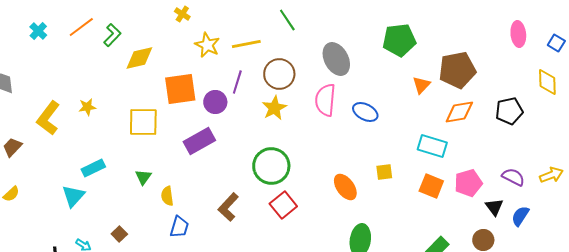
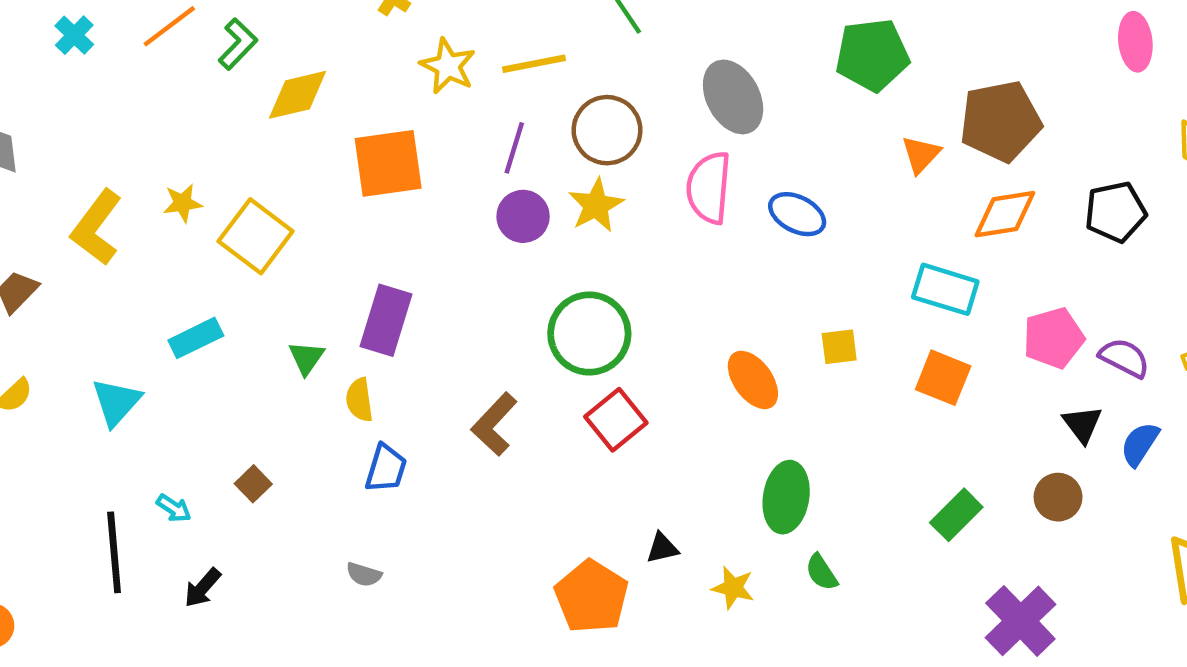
purple circle: (215, 102) -> (523, 216), moved
yellow square: (143, 122) -> (256, 236), moved, turned 36
purple rectangle: (199, 141) -> (386, 320), moved, turned -44
pink pentagon: (468, 183) -> (1054, 338), moved
cyan triangle: (73, 196) -> (116, 402), moved

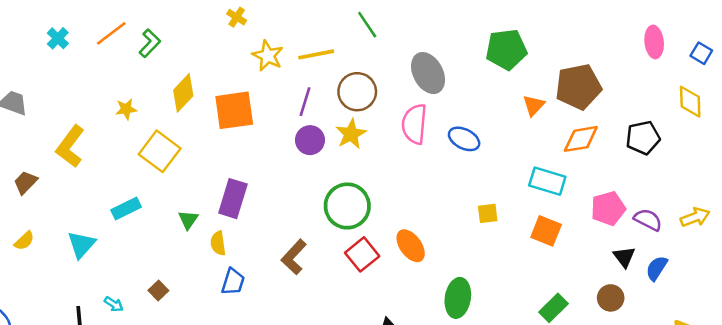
yellow diamond: (298, 95) -> (183, 93), moved, turned -33
yellow star: (183, 203) -> (126, 109), moved
orange ellipse: (753, 380) -> (411, 246), moved

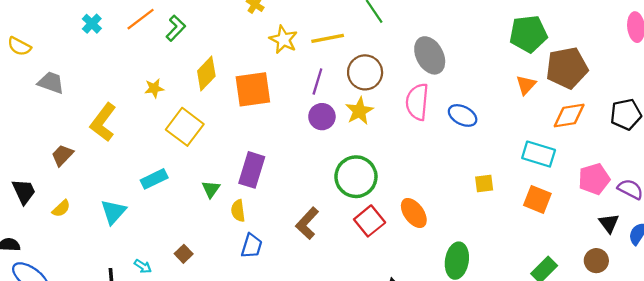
green pentagon: (506, 49) -> (528, 34), moved

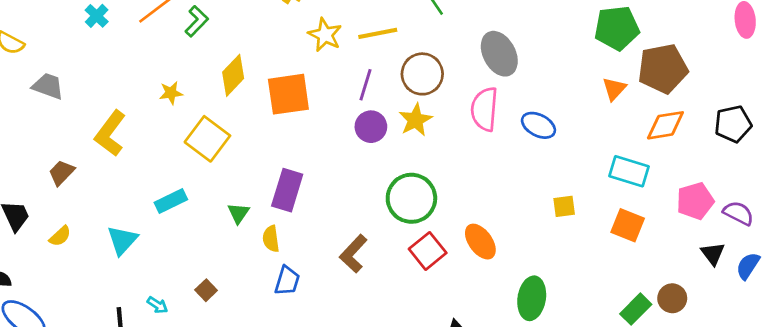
brown circle: (596, 261) -> (672, 298), moved

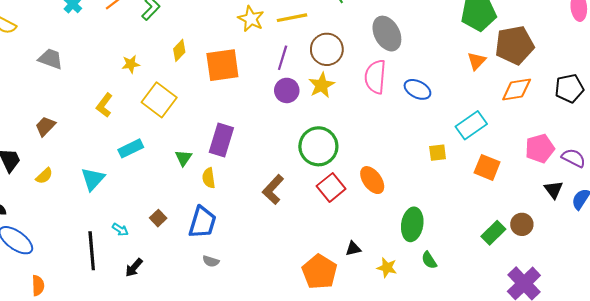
yellow diamond: (233, 75) -> (179, 50), size x0.7
gray trapezoid: (48, 86) -> (51, 59), moved
yellow L-shape: (110, 133) -> (104, 105), moved, size x0.7
cyan rectangle: (629, 171) -> (471, 125), moved, turned -52
blue trapezoid: (287, 281) -> (202, 222), moved, size x1.4

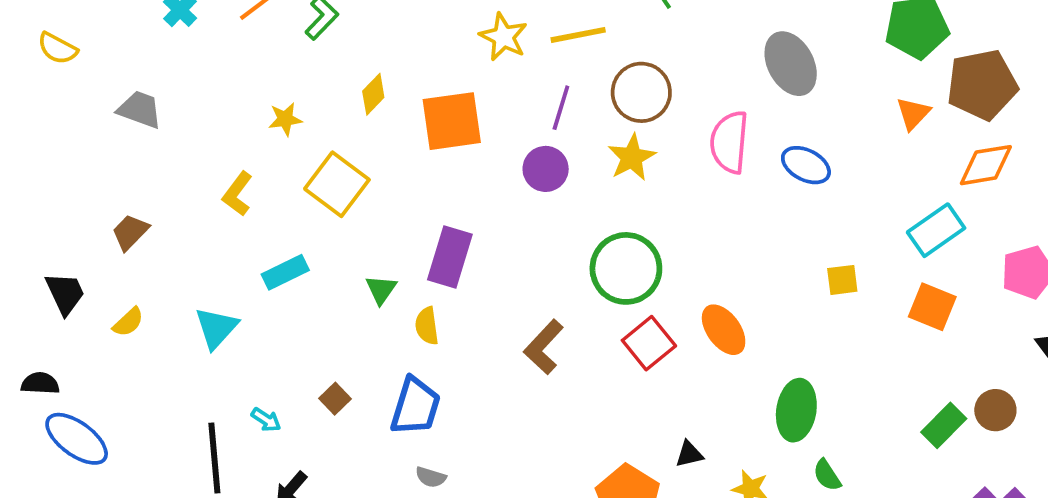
gray ellipse: (387, 34) -> (791, 64), moved
purple circle: (287, 90) -> (546, 169), moved
cyan rectangle: (471, 125) -> (936, 230), moved

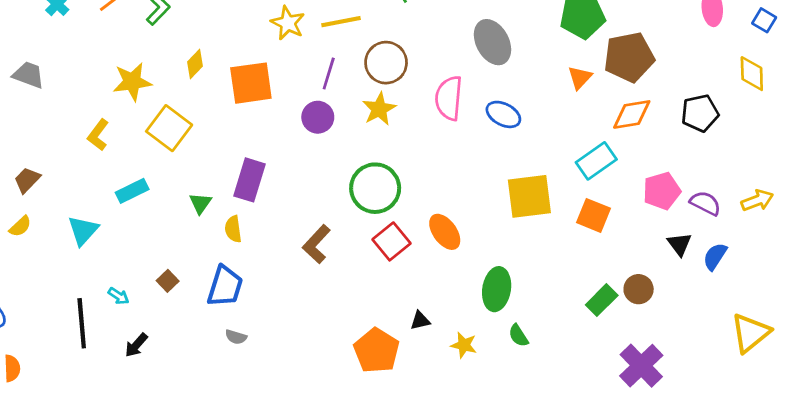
yellow star: (285, 119) -> (132, 82), size x1.6
brown trapezoid: (130, 232) -> (27, 180), moved
yellow square: (842, 280) -> (529, 196), size x2.0

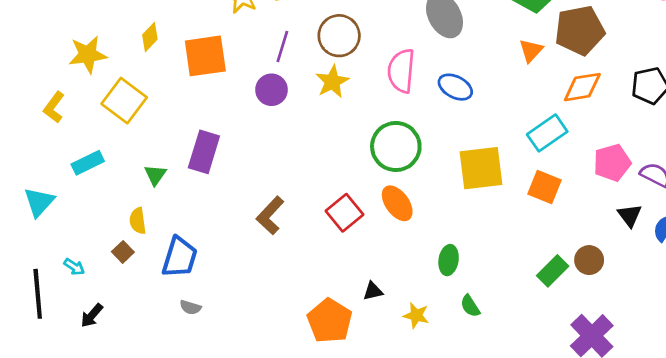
green circle: (375, 188) -> (396, 147), moved
yellow semicircle: (233, 229) -> (138, 221), moved
green ellipse: (497, 289) -> (449, 260), size x0.7

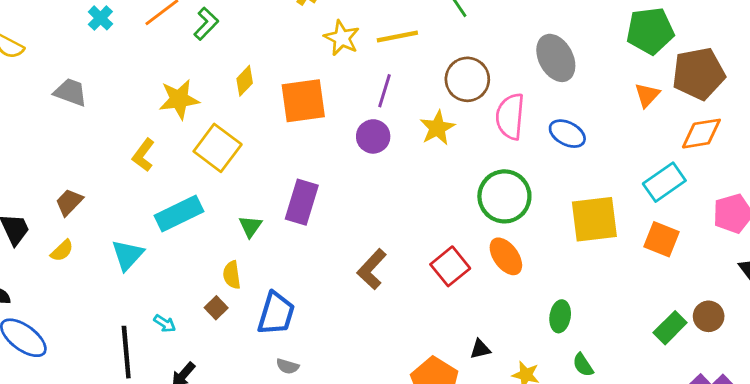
brown circle: (339, 36) -> (467, 79), moved
cyan rectangle: (88, 163) -> (179, 214), size x1.4

